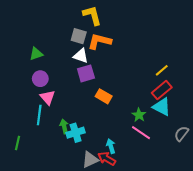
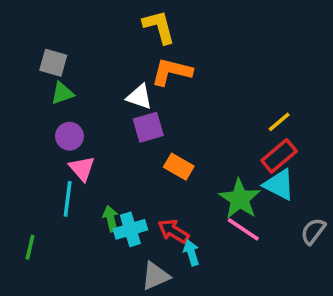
gray square: (79, 36) -> (53, 63), moved
green star: (139, 115) -> (240, 199), size x1.6
red arrow: (107, 159) -> (173, 231), moved

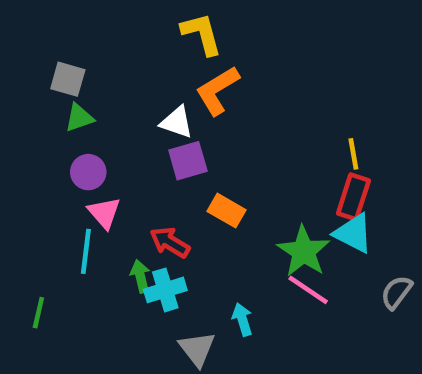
orange L-shape: (172, 72) -> (217, 90), turned -45
yellow line: (279, 122) -> (353, 154), turned -60
red rectangle: (279, 156) -> (353, 197), turned -32
red arrow: (173, 231) -> (170, 242), moved
gray triangle: (155, 276) -> (197, 349), turned -44

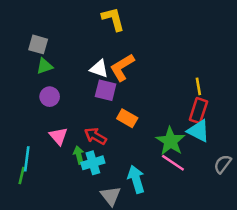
orange L-shape: (217, 90) -> (122, 67), moved
purple square: (188, 161) -> (106, 90), turned 30
pink triangle: (104, 213) -> (59, 136), moved
cyan line: (86, 251) -> (27, 159), moved
cyan arrow: (242, 319) -> (136, 179), size x1.5

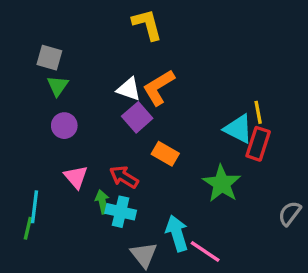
green triangle: (45, 66) -> (58, 86), turned -36
purple square: (106, 90) -> (137, 117), turned 35
cyan triangle: (198, 131) -> (238, 129), moved
cyan cross: (93, 163) -> (121, 212), turned 30
pink line: (173, 163) -> (205, 252), moved

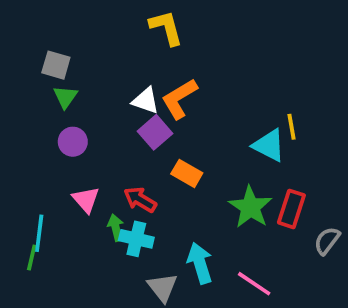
red rectangle: (258, 144) -> (291, 209), moved
pink line: (205, 252) -> (254, 284), moved

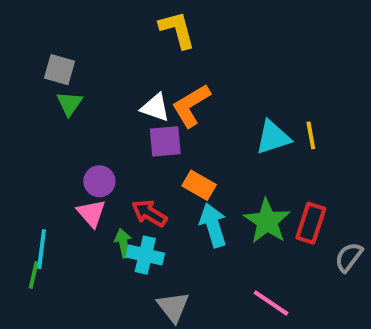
purple square: (155, 132) -> (165, 141), turned 36
purple circle: (73, 142) -> (99, 181), moved
cyan triangle: (269, 145) -> (273, 137), moved, turned -45
cyan arrow: (200, 263) -> (213, 225), moved

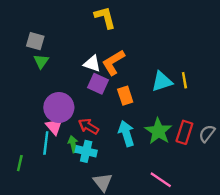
purple square: (165, 141) -> (98, 84), turned 30
purple circle: (99, 181) -> (59, 107), size x1.6
orange rectangle: (199, 185) -> (125, 96), moved, turned 42
cyan line: (42, 249) -> (46, 143), moved
gray semicircle: (349, 257) -> (207, 134), moved

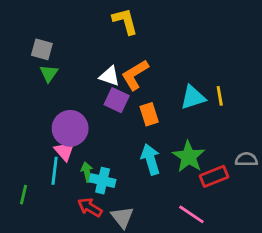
red arrow: (88, 126) -> (90, 207), moved
red rectangle: (184, 132) -> (214, 176), moved, turned 50
gray semicircle: (207, 134) -> (246, 159), turned 54

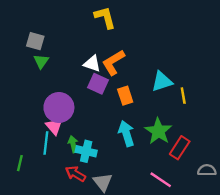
yellow line: (220, 96) -> (183, 96), moved
gray semicircle: (246, 159) -> (207, 170), moved
red rectangle: (214, 176) -> (180, 148), turned -35

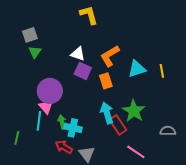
gray square: (35, 41) -> (30, 35), turned -35
orange L-shape: (113, 62) -> (110, 56), moved
yellow line: (183, 96) -> (162, 71), moved
red rectangle: (180, 148) -> (118, 125), moved, turned -66
gray semicircle: (207, 170) -> (168, 131), moved

